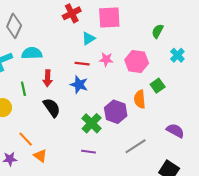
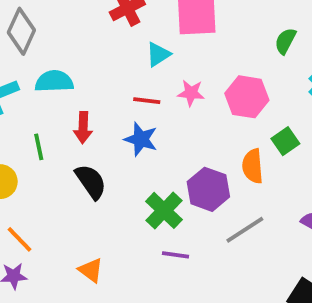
orange line: (26, 139) -> (20, 239), moved
gray line: (136, 146) -> (245, 230), moved
purple line: (88, 152) -> (176, 255), moved
orange triangle: (40, 156) -> (91, 270), moved

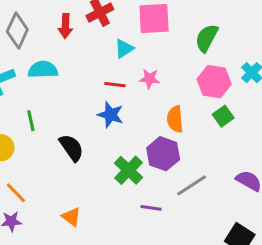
green semicircle: (285, 41) -> (207, 38), moved, size x1.4
pink hexagon: (247, 97) -> (214, 82), moved
red arrow: (83, 128) -> (65, 26), moved
orange semicircle: (253, 166) -> (175, 119), moved
purple line: (176, 255) -> (151, 208), moved

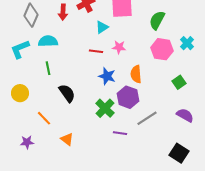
blue star: (110, 115) -> (107, 76), moved
green square: (223, 116) -> (179, 82), moved
green line: (31, 121) -> (48, 68), moved
orange line: (16, 193) -> (44, 118), moved

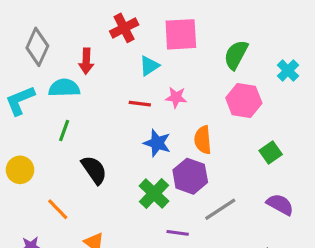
red arrow: (63, 12) -> (86, 61), moved
cyan cross: (187, 43) -> (288, 71), moved
green line: (48, 68) -> (64, 130), turned 32

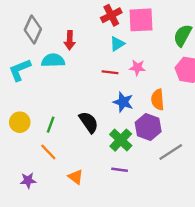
red cross: (124, 28) -> (111, 15), moved
green line: (64, 130) -> (51, 125), moved
black semicircle: (94, 170) -> (89, 122), moved
purple line: (178, 233) -> (120, 170), moved

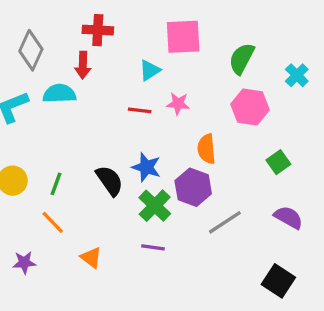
red cross: (111, 15) -> (98, 30), moved, turned 30
blue star: (123, 102) -> (146, 167), moved

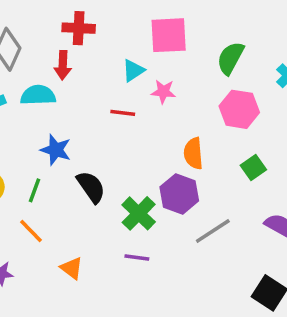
pink star: (178, 104) -> (163, 92), moved
green square: (278, 162) -> (253, 168), moved
blue star: (146, 167) -> (56, 150), moved

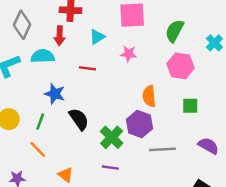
cyan triangle: (133, 70) -> (97, 37), moved
red line: (123, 113) -> (87, 68), moved
green square: (253, 168) -> (190, 106), turned 35
gray line: (213, 231) -> (162, 149), turned 30

